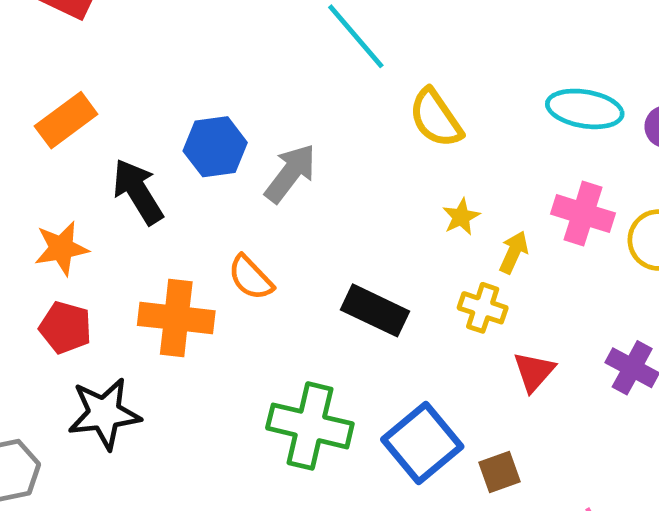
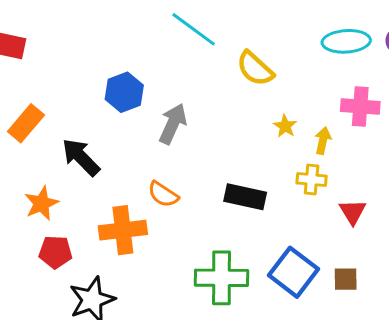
blue hexagon: (215, 147) -> (124, 92), moved
brown square: (499, 472) -> (346, 279), turned 32

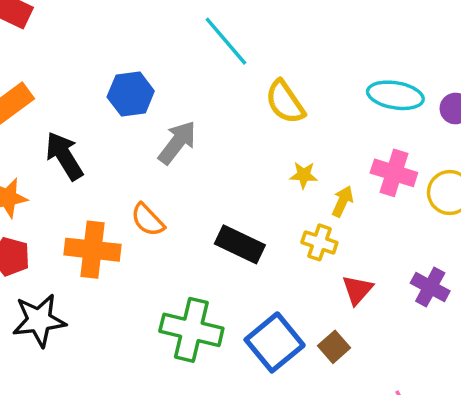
yellow star: (285, 126) -> (304, 175), turned 30
brown square: (346, 279) -> (334, 347), moved, turned 36

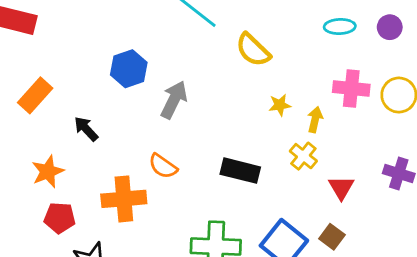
cyan ellipse: (395, 95) -> (340, 27), size x0.7
black arrow: (64, 156) -> (86, 129), size x0.7
yellow cross: (319, 242) -> (303, 156), turned 32

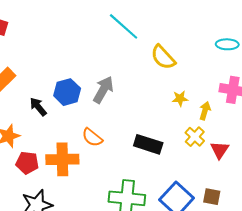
blue hexagon: (129, 69) -> (67, 92), moved
red triangle: (341, 188) -> (220, 150), moved
red pentagon: (60, 218) -> (27, 163), moved
brown square: (332, 237) -> (212, 197), turned -30

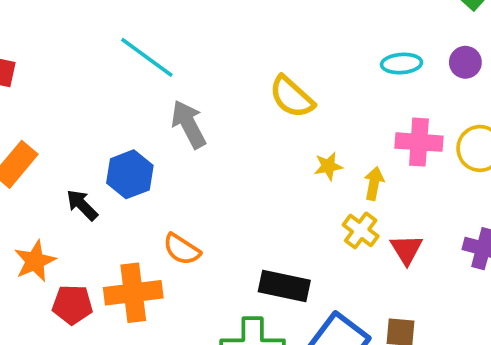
cyan line: (124, 26) -> (147, 57), moved
gray arrow: (103, 90) -> (189, 124), moved, turned -52
black rectangle: (148, 144) -> (284, 286), moved

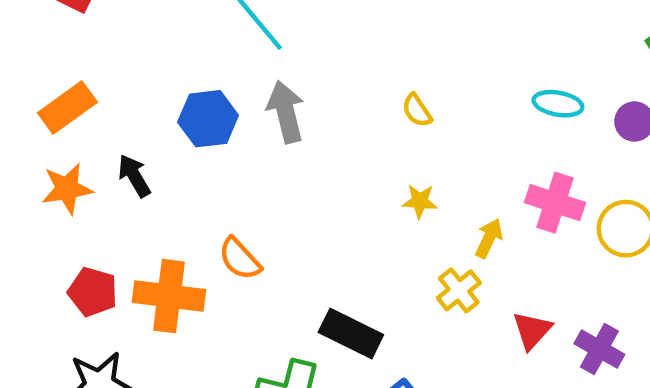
yellow semicircle: (292, 97) -> (417, 110), size x0.6
yellow star: (328, 166) -> (420, 201), moved
blue hexagon: (130, 174) -> (208, 119), moved
red triangle: (406, 249) -> (532, 330), moved
orange star: (35, 261) -> (67, 189), moved

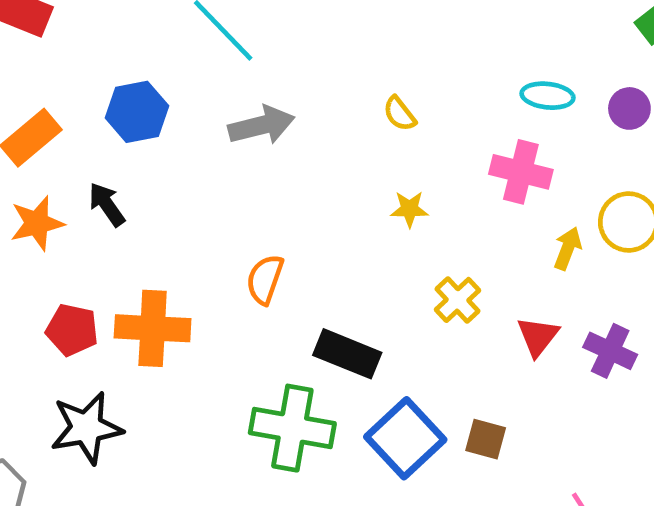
gray arrow: (286, 112) -> (261, 125), turned 94
blue hexagon: (208, 119) -> (137, 112), moved
pink cross: (555, 203) -> (521, 172), moved
yellow arrow: (489, 238) -> (568, 249), moved
orange semicircle: (240, 259) -> (265, 279), moved, turned 66

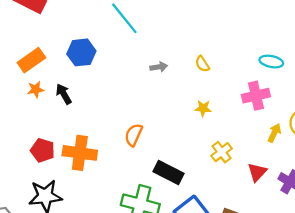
gray arrow: (261, 125) -> (159, 67), moved, size x0.6
pink cross: (521, 172) -> (256, 96), turned -32
orange star: (37, 223) -> (36, 89), moved, size x0.7

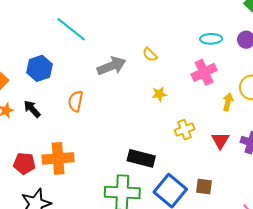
gray arrow: (159, 67) -> (111, 66), size x1.8
orange semicircle: (134, 135) -> (76, 101), moved
yellow cross: (222, 152) -> (185, 130), turned 30

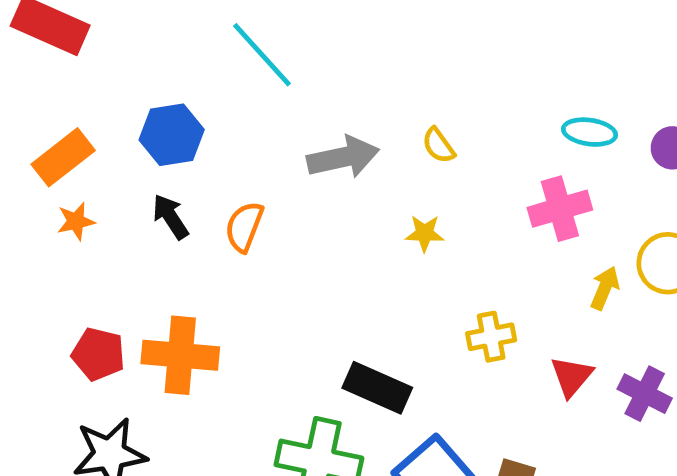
yellow star: (159, 94) -> (425, 233), moved
black arrow: (32, 109) -> (170, 217), moved

